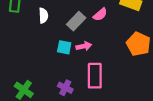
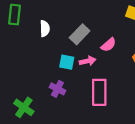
pink semicircle: (100, 14) -> (109, 45), moved
purple cross: (65, 88) -> (57, 89), moved

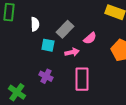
cyan square: (67, 62) -> (48, 45), moved

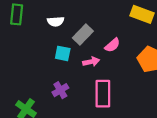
white semicircle: (35, 24) -> (56, 21), moved, turned 88
purple cross: (46, 76) -> (60, 90), turned 32

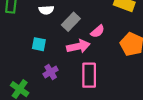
cyan square: (63, 53) -> (39, 44), moved
pink arrow: (91, 62) -> (78, 46), size x1.5

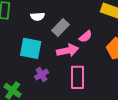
cyan square: (39, 44) -> (31, 48), size x1.6

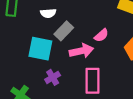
gray rectangle: (61, 27) -> (64, 31), moved

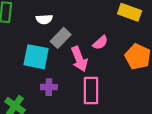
pink arrow: (81, 51) -> (79, 59), turned 80
purple cross: (53, 77) -> (49, 87), turned 32

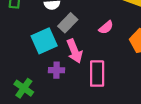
cyan square: (36, 57) -> (44, 41), turned -35
pink arrow: (79, 59) -> (75, 51), moved

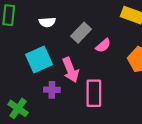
gray rectangle: (68, 23) -> (81, 33), moved

